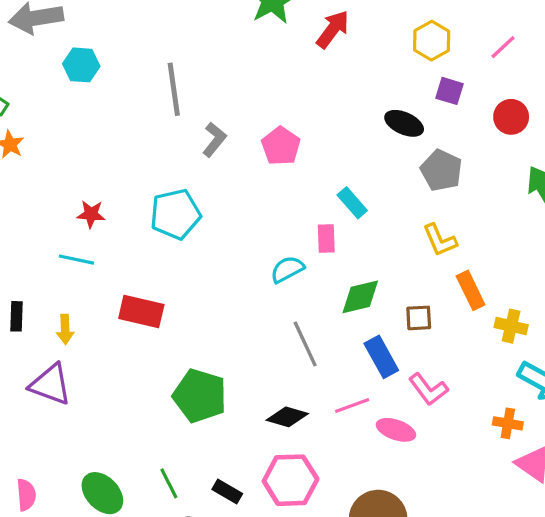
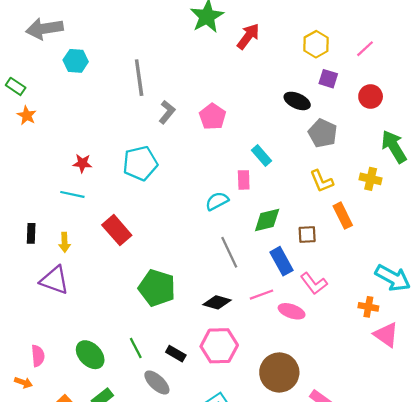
red rectangle: (141, 311) -> (117, 230), turned 36
yellow cross: (511, 326) -> (371, 179), moved

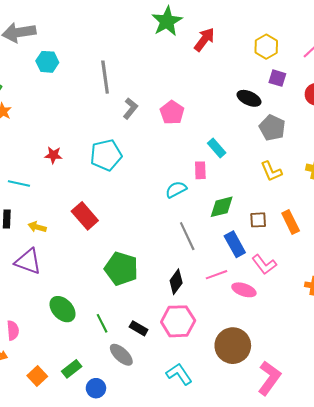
cyan line: (72, 194) -> (19, 183), moved
orange rectangle: (343, 216) -> (291, 222), moved
yellow arrow: (65, 242) -> (37, 227), turned 108
black diamond: (217, 302) -> (176, 282), turned -70
green ellipse: (90, 355) -> (63, 309), moved

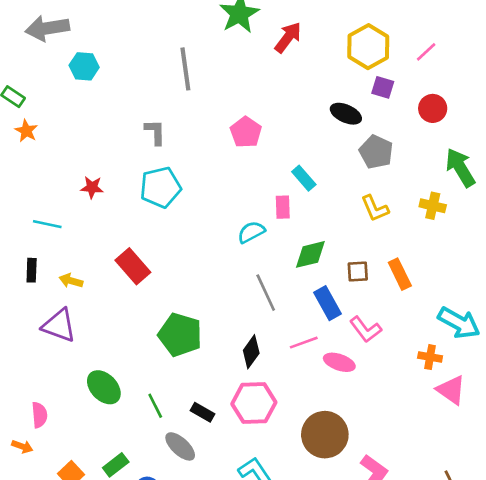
yellow hexagon: (266, 47) -> (368, 47), size x1.4
gray line: (105, 77) -> (185, 69), moved
gray L-shape: (130, 108) -> (155, 132), moved, turned -40

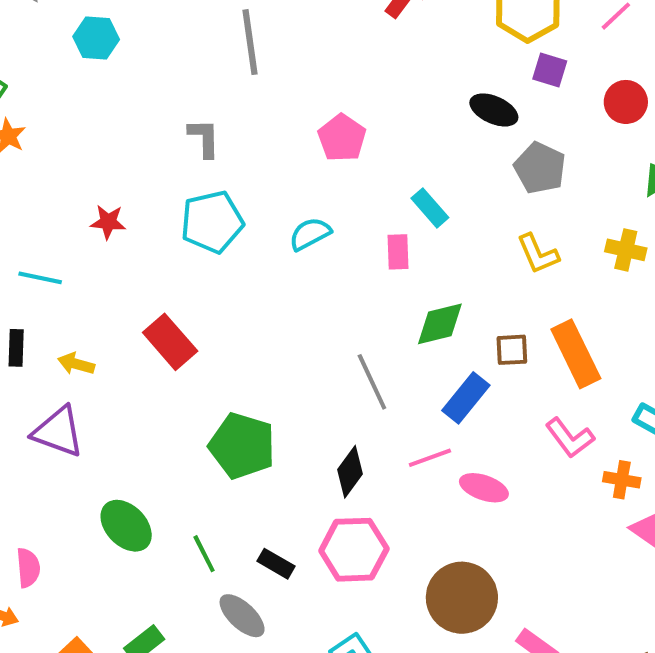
cyan semicircle: (251, 232) -> (310, 234), moved
orange rectangle: (400, 274) -> (576, 354), size x1.4
blue rectangle: (327, 303) -> (466, 398), turned 68
pink L-shape: (366, 329) -> (570, 438), moved

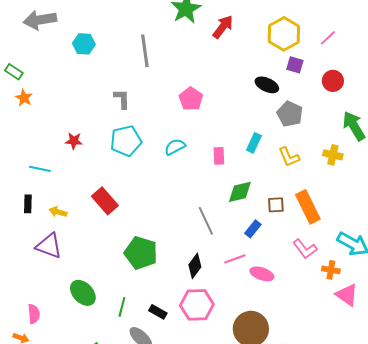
cyan hexagon: (96, 38) -> (84, 44), moved
cyan rectangle: (430, 208) -> (254, 143), moved, turned 66
blue rectangle: (466, 398) -> (253, 229), size x0.7
green line: (204, 554) -> (122, 307), turned 42

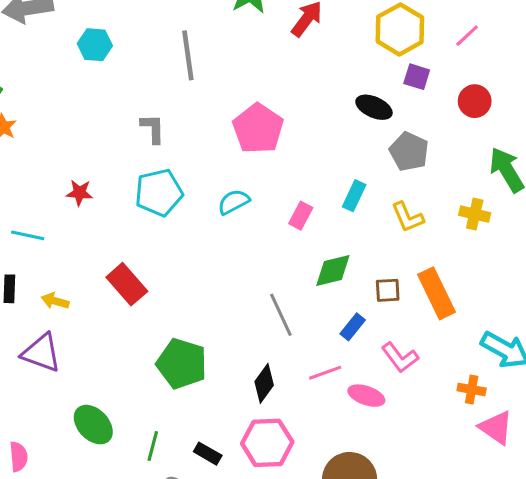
pink pentagon: (191, 99) -> (258, 129), size x1.4
pink rectangle: (219, 156) -> (301, 216), turned 30
pink L-shape: (305, 249) -> (400, 357), moved

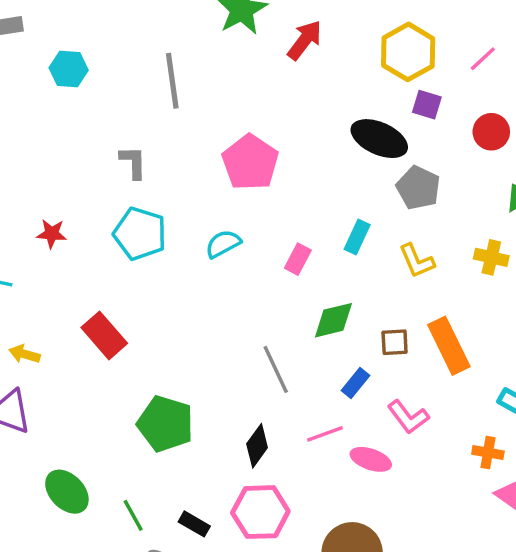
black ellipse: (374, 107) -> (379, 139), size x1.4
cyan pentagon: (159, 193) -> (140, 234), turned 30
green line: (153, 446) -> (133, 515), turned -44

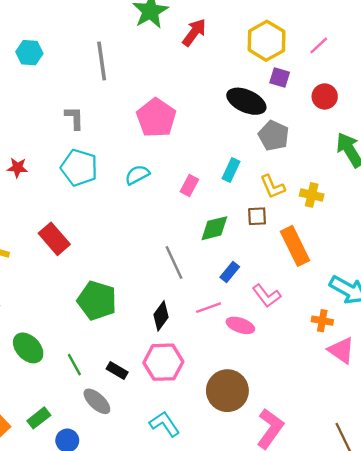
yellow cross: (491, 257) -> (312, 195), moved
brown square: (395, 342) -> (257, 216), moved

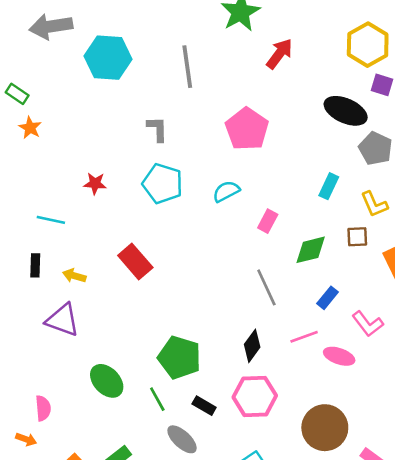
red arrow: (194, 32) -> (279, 54), moved
cyan hexagon: (29, 53) -> (108, 58), size x1.6
pink rectangle: (189, 185) -> (268, 221), moved
green pentagon: (97, 301) -> (179, 358), moved

